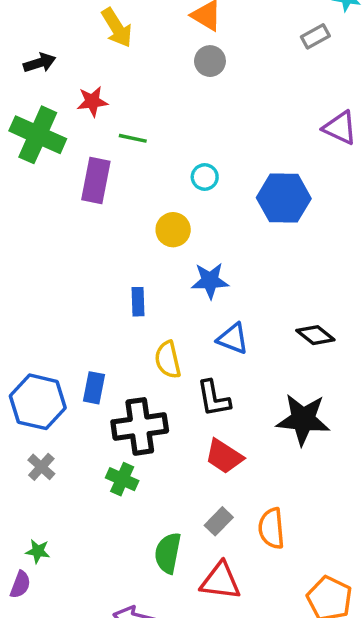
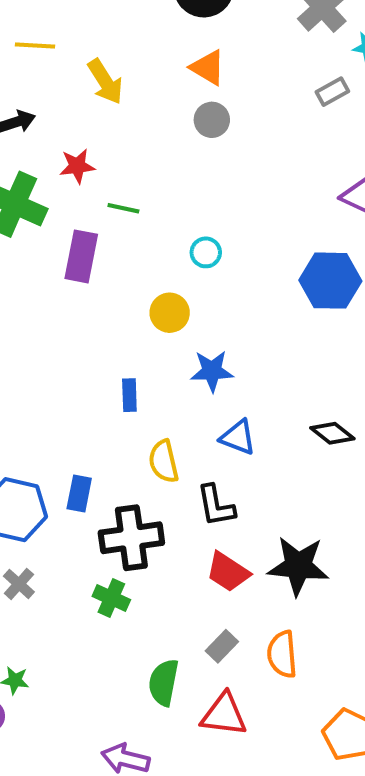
blue hexagon: (284, 198) -> (330, 281), moved
black star: (303, 419) -> (298, 566), moved

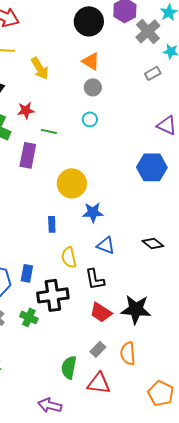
cyan circle: (206, 252) -> (90, 119), moved
yellow circle: (170, 313) -> (72, 183), size x1.5
green cross: (111, 598) -> (29, 317), moved

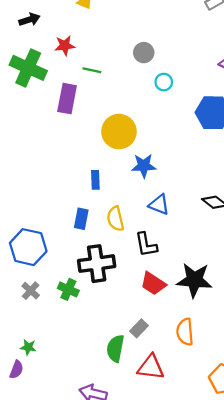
gray circle: (93, 87) -> (144, 53), moved
cyan circle: (90, 119) -> (164, 82), moved
blue rectangle: (27, 273) -> (81, 219), moved
gray rectangle: (98, 349) -> (139, 328), moved

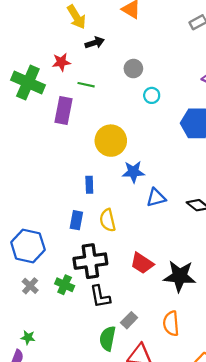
black arrow: (29, 20) -> (95, 43), moved
blue triangle: (159, 205) -> (156, 198), moved, turned -36
black L-shape: (146, 245) -> (100, 297), moved
red trapezoid: (153, 284) -> (142, 263), moved

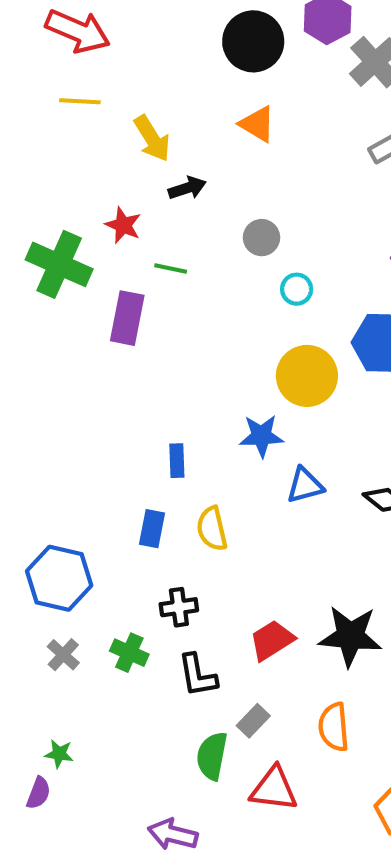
red star: (61, 62) -> (123, 225), turned 30
yellow circle: (111, 141) -> (307, 376), moved
black cross: (90, 261) -> (179, 607), size x0.6
red trapezoid: (142, 263) -> (272, 640), moved, turned 115

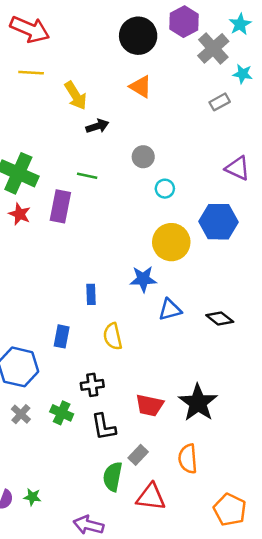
red star: (123, 225) -> (20, 214), moved
blue rectangle: (152, 529) -> (62, 336), moved
black star: (350, 636) -> (198, 403), turned 30
red trapezoid: (272, 640) -> (150, 405), turned -136
green star: (59, 754) -> (32, 497), moved

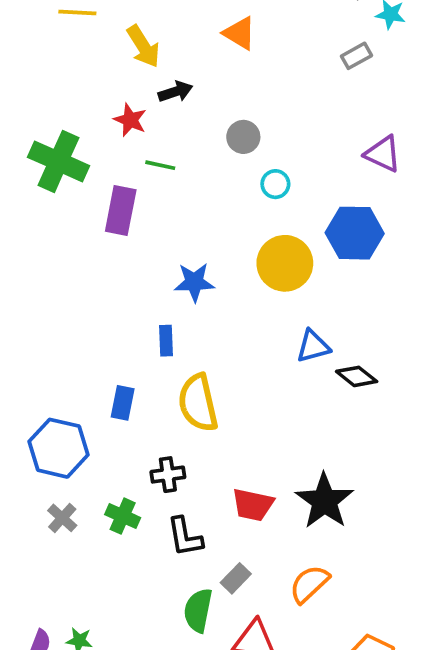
red star: (20, 214) -> (130, 120), moved
blue star: (143, 279) -> (194, 282), moved
blue triangle: (170, 310) -> (313, 346), moved
yellow semicircle: (113, 336) -> (198, 403), size x1.4
orange semicircle: (188, 459) -> (309, 584), turned 52

